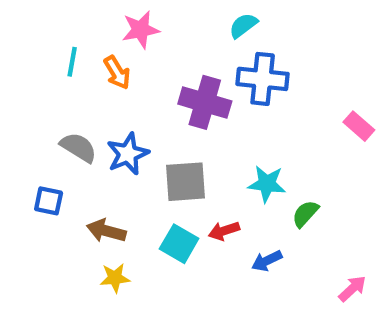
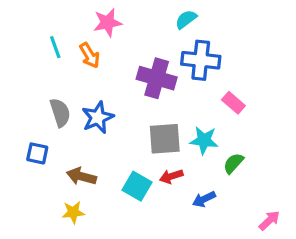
cyan line: (72, 62) -> (55, 47), turned -30
pink rectangle: (359, 126) -> (233, 103), moved
gray semicircle: (79, 147) -> (60, 113), turned 40
gray square: (185, 182) -> (165, 139), moved
yellow star: (115, 278) -> (73, 212), moved

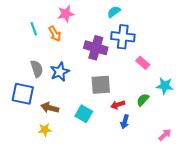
cyan star: (204, 140) -> (165, 86), moved
blue square: (37, 153) -> (23, 94), size x1.6
red arrow: (171, 176) -> (118, 105), moved
blue arrow: (204, 199) -> (125, 122), turned -48

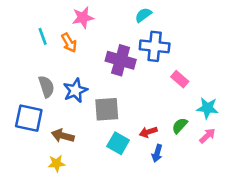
gray square: (101, 85) -> (107, 109), moved
cyan square: (84, 114) -> (118, 143), moved
pink arrow: (165, 135) -> (207, 136), moved

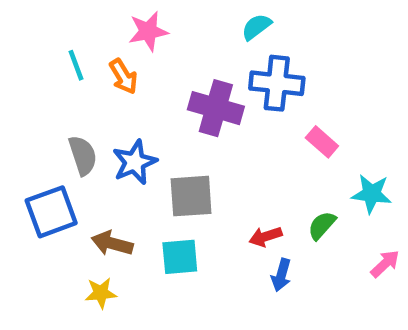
blue square: (29, 118) -> (51, 212), turned -32
pink arrow: (207, 136) -> (385, 264), moved
cyan square: (118, 143) -> (180, 257), moved, turned -35

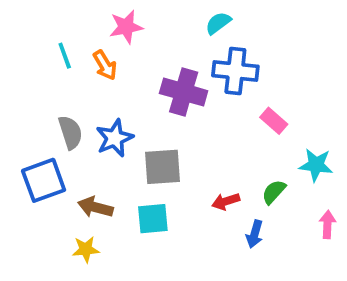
pink arrow: (385, 264) -> (327, 224), turned -44
blue arrow: (281, 275) -> (255, 234), moved

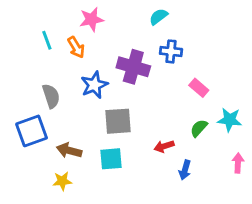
blue cross: (235, 71) -> (171, 51), size x0.7
blue star: (115, 138) -> (94, 85), moved
green semicircle: (274, 192) -> (199, 128), moved

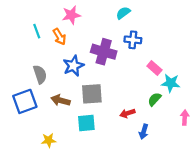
cyan star: (230, 120) -> (171, 83), moved
brown arrow: (69, 150) -> (60, 100), moved
pink arrow: (238, 163) -> (185, 118), moved

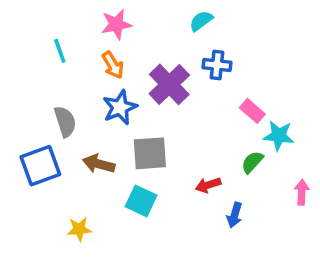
orange arrow: (59, 37) -> (113, 65), moved
purple cross: (104, 52) -> (169, 84), turned 30
cyan square: (86, 123) -> (141, 201), turned 30

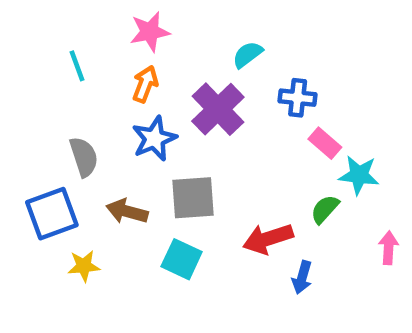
cyan semicircle: (201, 21) -> (248, 55), moved
orange arrow: (113, 65) -> (145, 84), turned -128
blue cross: (217, 65) -> (298, 98), moved
red arrow: (208, 185) -> (268, 239), size x1.5
yellow star: (79, 229) -> (84, 266), moved

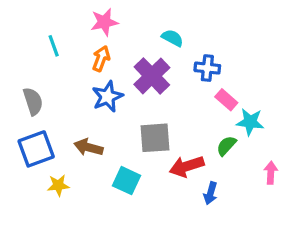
cyan semicircle: (248, 55) -> (172, 38), turned 65
gray semicircle: (84, 157) -> (33, 101), moved
gray square: (193, 198) -> (155, 138), moved

